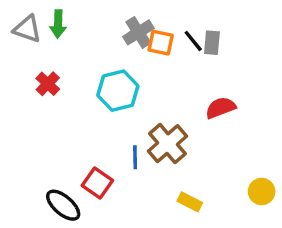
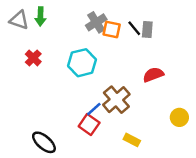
blue line: (135, 157) -> (94, 109), turned 49
red square: (97, 183) -> (89, 125), moved
yellow circle: (262, 192) -> (179, 117), moved

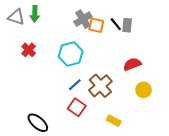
blue line: (94, 109) -> (75, 85), moved
yellow circle: (179, 117) -> (143, 90), moved

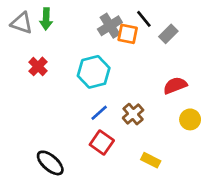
black line: (116, 24) -> (144, 19), moved
gray rectangle: (127, 25) -> (168, 34), turned 40
brown cross: (100, 86) -> (133, 114), size x0.7

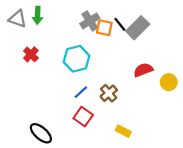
black line: (144, 19) -> (120, 24), moved
gray rectangle: (168, 34) -> (138, 28), size x1.5
yellow circle: (190, 119) -> (169, 82), moved

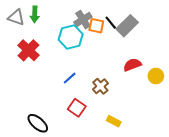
red cross: (31, 54) -> (29, 50), size x1.5
cyan hexagon: (76, 59) -> (71, 37), moved
blue line: (81, 92) -> (70, 78), moved

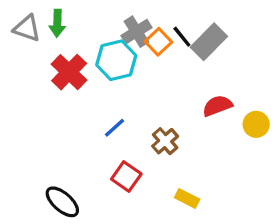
orange square: (96, 26) -> (158, 42), turned 35
red cross: (29, 50) -> (69, 72), moved

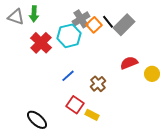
yellow rectangle: (187, 198) -> (92, 115), moved

